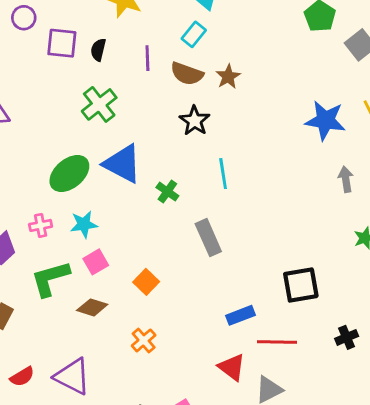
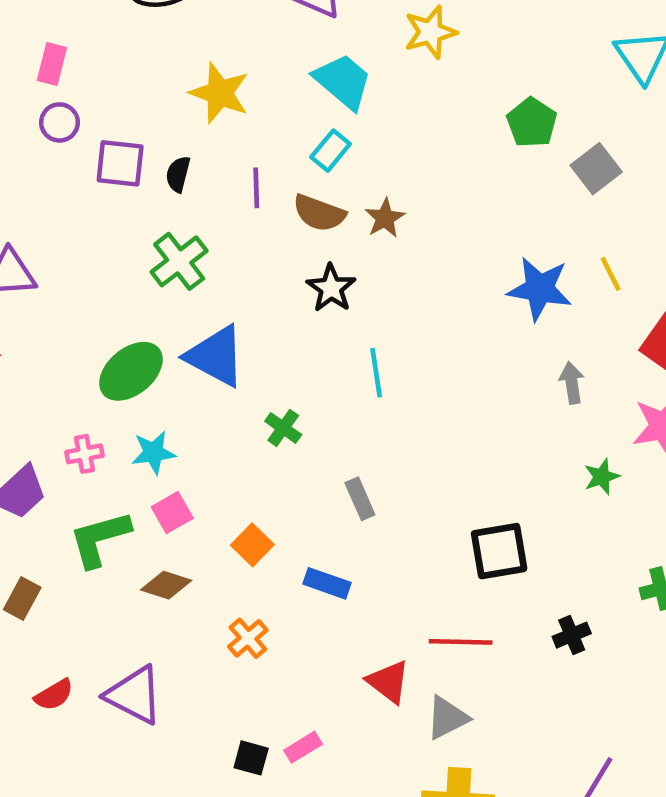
green cross: (167, 192) -> (283, 428), moved
gray rectangle: (208, 238) -> (360, 499), moved, size x0.7
blue rectangle: (241, 315) -> (327, 583), moved, turned 40

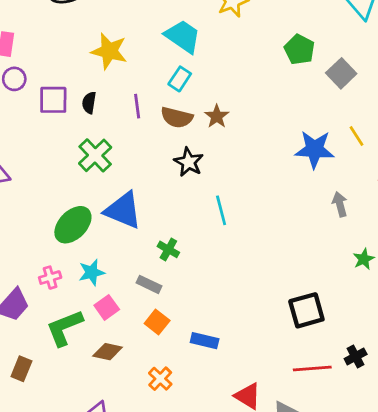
gray rectangle: (360, 499) -> (149, 284), moved, turned -35
red line: (461, 642) -> (312, 368), moved

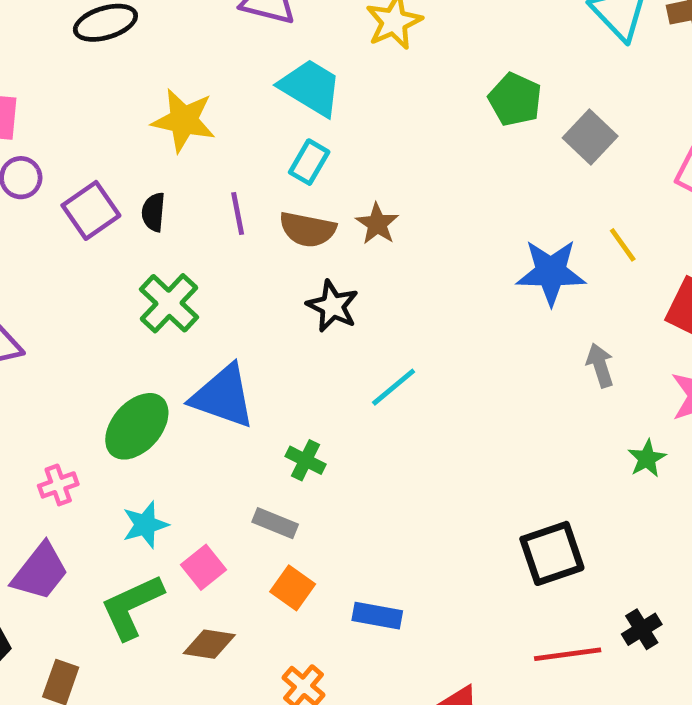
purple square: (53, 100) -> (91, 210), turned -32
cyan line: (221, 210) -> (394, 387), turned 68
cyan star: (92, 272) -> (145, 525), moved
pink cross: (50, 278) -> (58, 485), moved

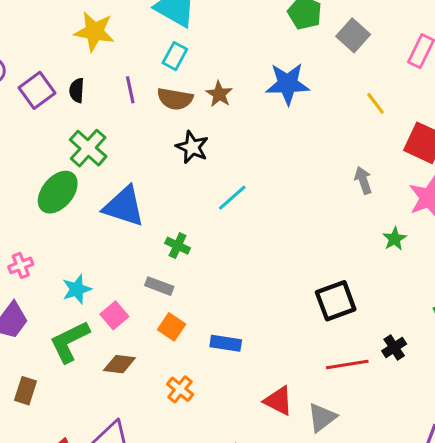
blue star: (551, 272) -> (288, 84), moved
green ellipse: (137, 426) -> (58, 192), moved

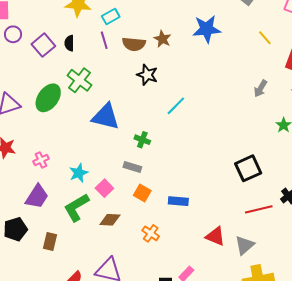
cyan rectangle: (175, 56) -> (111, 16), moved, turned 36
gray arrow: (363, 180) -> (260, 88), turned -126
green ellipse: (58, 192) -> (48, 98), moved

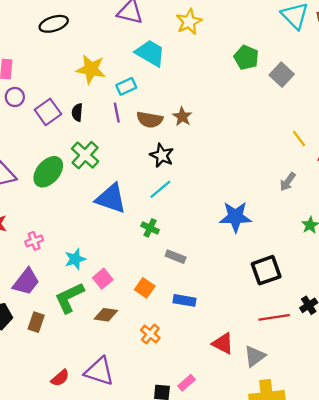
blue star: (207, 29) -> (235, 217), moved
yellow line: (265, 38) -> (299, 139), moved
cyan line: (176, 106) -> (160, 189), moved
gray rectangle: (132, 167) -> (176, 257), moved
brown rectangle: (50, 241) -> (36, 322), moved

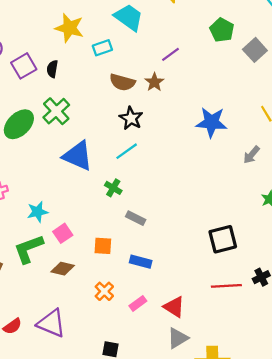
purple line: (117, 113) -> (171, 54), moved, turned 60
blue star: (235, 217) -> (212, 122), moved
orange square: (145, 288) -> (103, 246), turned -36
gray triangle: (255, 356) -> (178, 338), moved
pink rectangle: (187, 383) -> (138, 303), moved

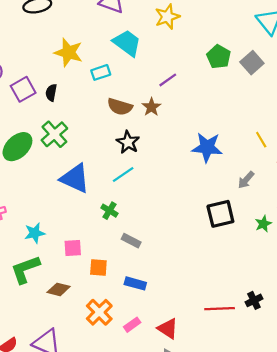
gray square: (255, 50) -> (252, 63), moved
pink square: (63, 233) -> (73, 248), moved, turned 30
black square: (223, 239) -> (220, 214), moved
orange cross: (104, 291) -> (99, 312), size x1.4

